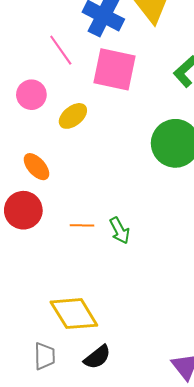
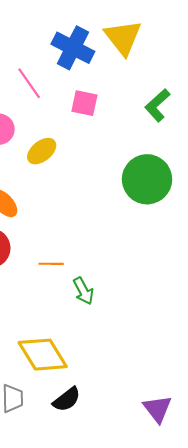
pink square: (114, 69) -> (84, 103), size x0.6
green arrow: (120, 230) -> (83, 291), moved

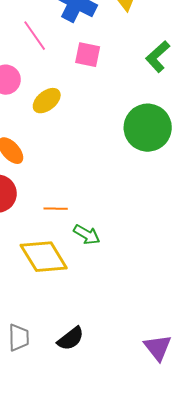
green arrow: (83, 291) -> (87, 235), turned -32
yellow diamond: (43, 355) -> (44, 257), moved

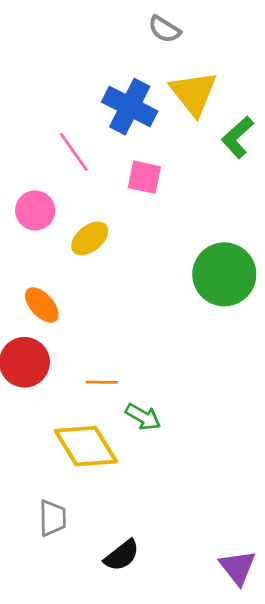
green L-shape: (158, 57) -> (238, 137), moved
gray trapezoid: (19, 338) -> (52, 518), moved

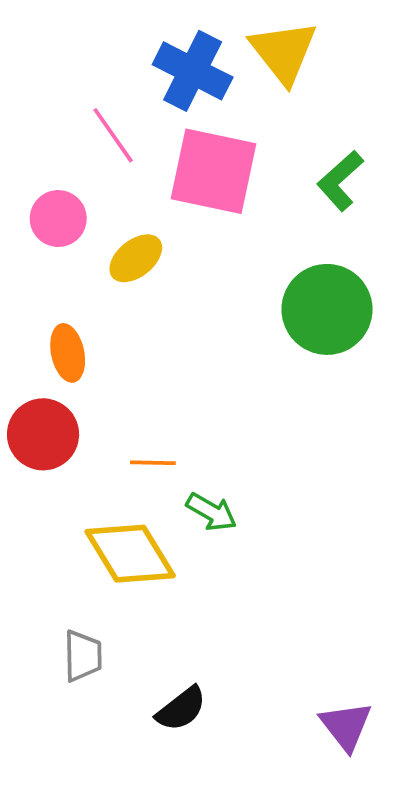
green L-shape: (238, 137) -> (340, 181), moved
pink square: (144, 177) -> (213, 171), size x1.8
orange ellipse: (42, 305) -> (68, 353), turned 30

